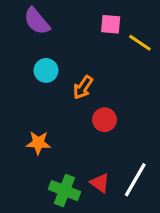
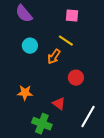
yellow line: (140, 43) -> (66, 41), moved
red circle: (105, 120) -> (76, 78), moved
red triangle: (100, 183) -> (59, 104), moved

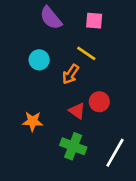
purple semicircle: (24, 14) -> (51, 18), moved
red triangle: (59, 104) -> (77, 111), moved
green cross: (42, 124) -> (73, 146), moved

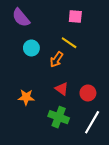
purple semicircle: (51, 18) -> (21, 18), moved
red circle: (99, 102) -> (88, 93), moved

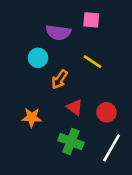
purple semicircle: (21, 18) -> (58, 32), moved, turned -42
yellow line: (69, 43) -> (93, 62), moved
orange arrow: (57, 59) -> (60, 79), moved

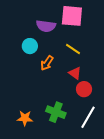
pink square: (91, 20) -> (72, 16), size x1.6
red triangle: (75, 107) -> (75, 73), moved
orange star: (32, 117) -> (25, 118), moved

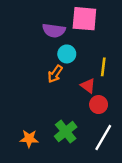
cyan circle: (30, 46) -> (67, 54), moved
yellow line: (73, 49) -> (103, 67), moved, turned 63
green cross: (56, 112) -> (66, 132), turned 30

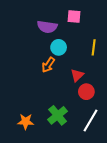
pink square: (84, 19) -> (74, 16), size x0.6
yellow line: (103, 67) -> (94, 47), moved
red triangle: (88, 86) -> (77, 75), turned 40

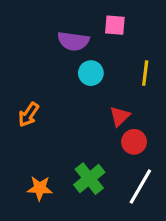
orange arrow: (48, 65) -> (29, 115), moved

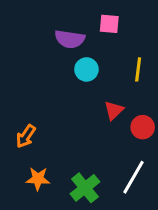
orange arrow: (29, 115) -> (26, 136), moved
red circle: (134, 142) -> (143, 127), moved
green cross: (89, 179) -> (85, 188), moved

